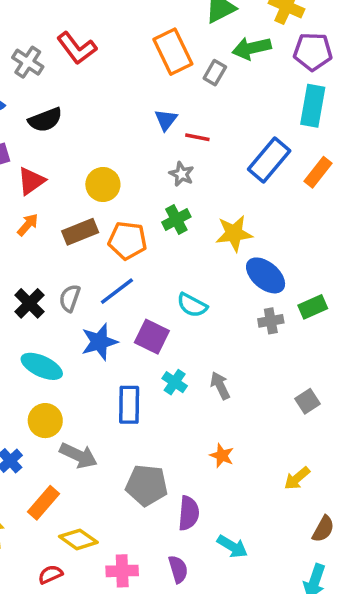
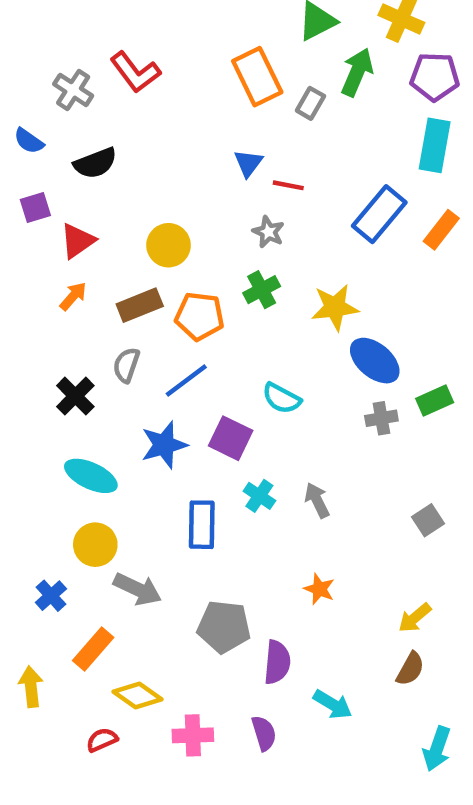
green arrow: (252, 48) -> (357, 72), turned 126
gray semicircle: (70, 298) -> (126, 365), moved
brown semicircle: (323, 529) -> (410, 669), moved

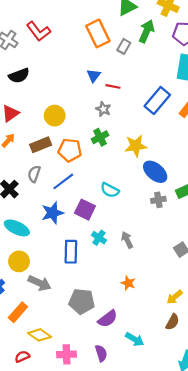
purple semicircle: (277, 662) -> (108, 319), turned 48

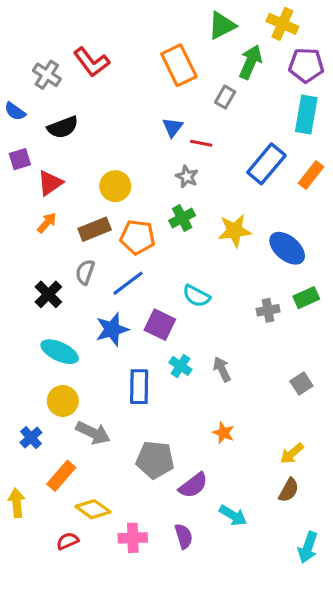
gray rectangle: (124, 46) -> (225, 97), moved
blue ellipse: (155, 172) -> (287, 248), moved

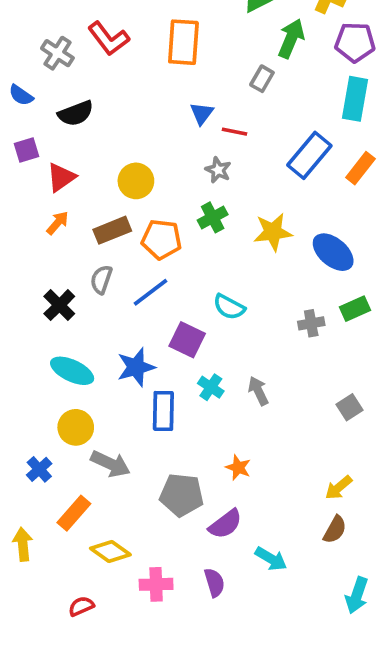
orange rectangle: (179, 65) -> (183, 42), moved, turned 30
blue star: (112, 329) -> (136, 367), moved
orange star: (223, 433) -> (238, 468), moved
red semicircle: (68, 541) -> (81, 606), moved

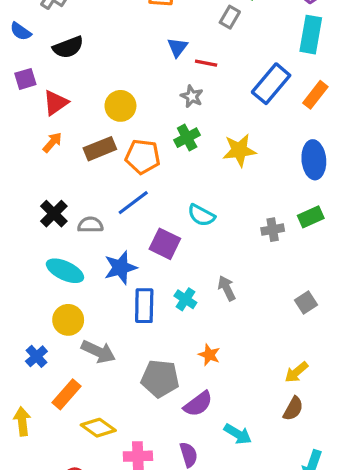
blue ellipse: (333, 252) -> (314, 160), moved, turned 45
gray semicircle: (101, 280) -> (90, 225), moved, turned 70
cyan cross: (211, 387) -> (185, 299), moved

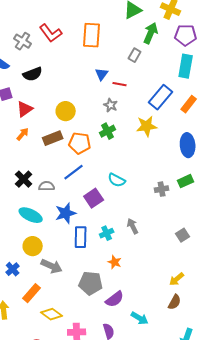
yellow star: (239, 150) -> (147, 126), moved
purple square: (165, 244) -> (94, 198), turned 30
cyan cross: (185, 299) -> (107, 233), turned 32
orange star: (209, 355) -> (115, 262), moved

